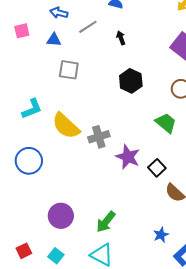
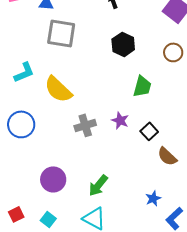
gray square: (69, 70) -> (61, 33), size x1.4
green trapezoid: (166, 123) -> (142, 86), moved, turned 65
gray cross: (99, 137) -> (85, 125), moved
purple star: (128, 157) -> (120, 120), size x0.7

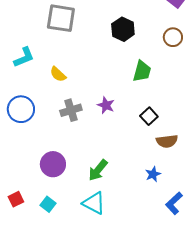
yellow semicircle: (58, 89) -> (58, 74), size x0.6
purple star: (120, 120) -> (106, 105), moved
gray cross: (85, 125) -> (71, 110), moved
brown semicircle: (167, 156) -> (167, 141), turned -50
blue star: (153, 198) -> (153, 174), moved

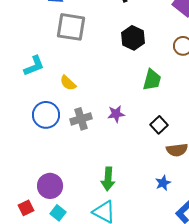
purple star: (106, 105) -> (116, 114), turned -30
blue circle: (21, 109) -> (46, 115), moved
purple circle: (53, 164) -> (50, 186), moved
green arrow: (98, 170) -> (108, 179), turned -35

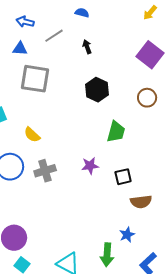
purple star: (116, 114) -> (90, 166), moved
black square: (159, 125) -> (123, 177), turned 30
green arrow: (108, 179) -> (107, 255), moved

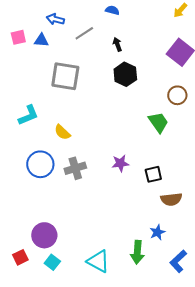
blue triangle: (20, 49) -> (41, 40), moved
black hexagon: (97, 90) -> (125, 74), moved
green trapezoid: (116, 132) -> (158, 122), moved, turned -50

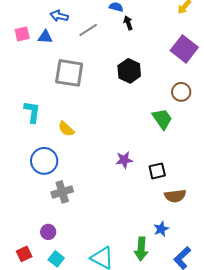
black arrow: (117, 44) -> (128, 23), moved
cyan L-shape: (28, 115) -> (32, 112), turned -60
gray cross: (75, 168) -> (62, 192), moved
purple circle: (44, 235) -> (48, 232), size x0.6

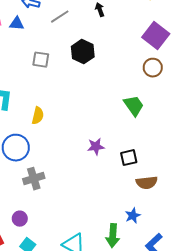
black hexagon: (129, 71) -> (83, 52), moved
gray square: (69, 73) -> (41, 60), size x0.6
brown circle: (181, 92) -> (153, 68), moved
yellow semicircle: (66, 129) -> (38, 116), turned -120

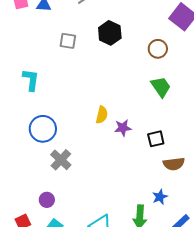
brown circle: (153, 68) -> (158, 49), moved
yellow semicircle: (38, 116) -> (102, 115), moved
gray cross: (34, 179) -> (61, 160), turned -30

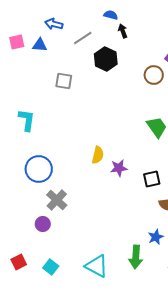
black hexagon: (110, 33) -> (106, 59), moved
brown circle: (158, 49) -> (154, 75), moved
purple circle: (47, 200) -> (43, 224), moved

